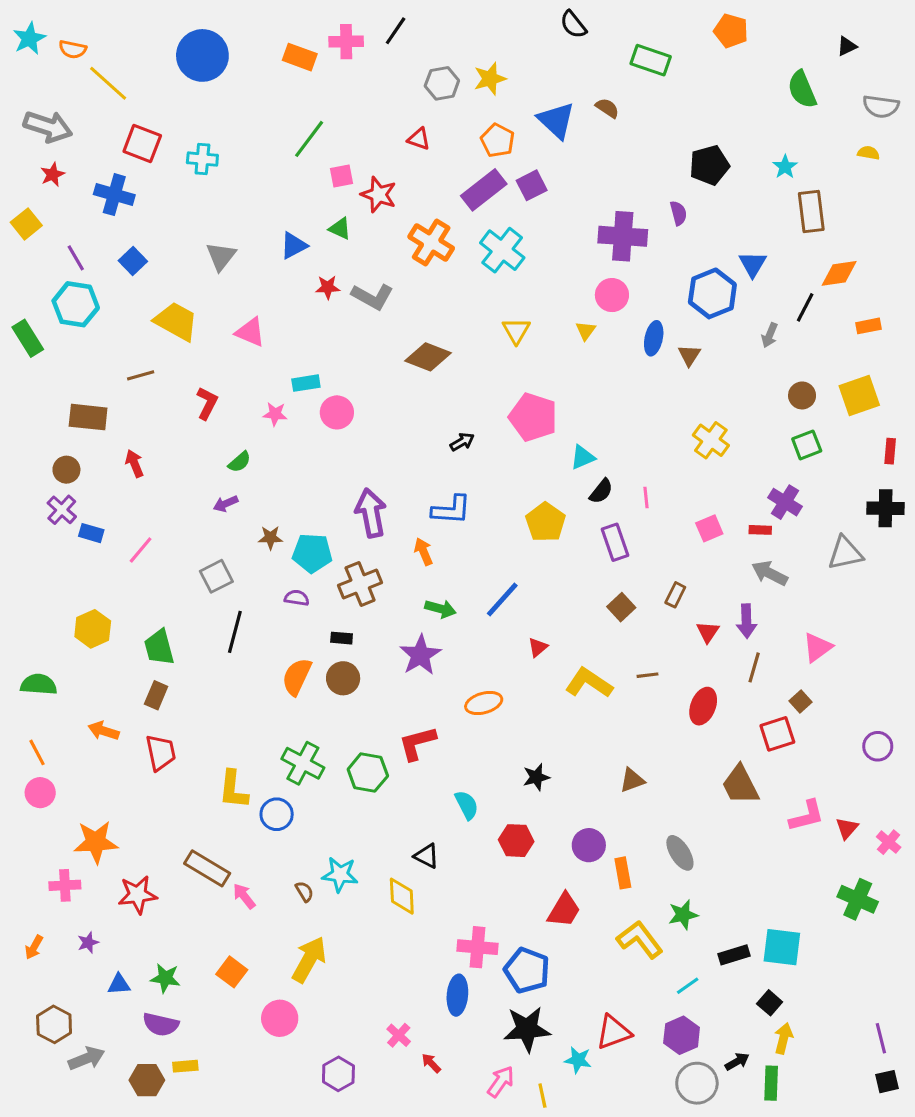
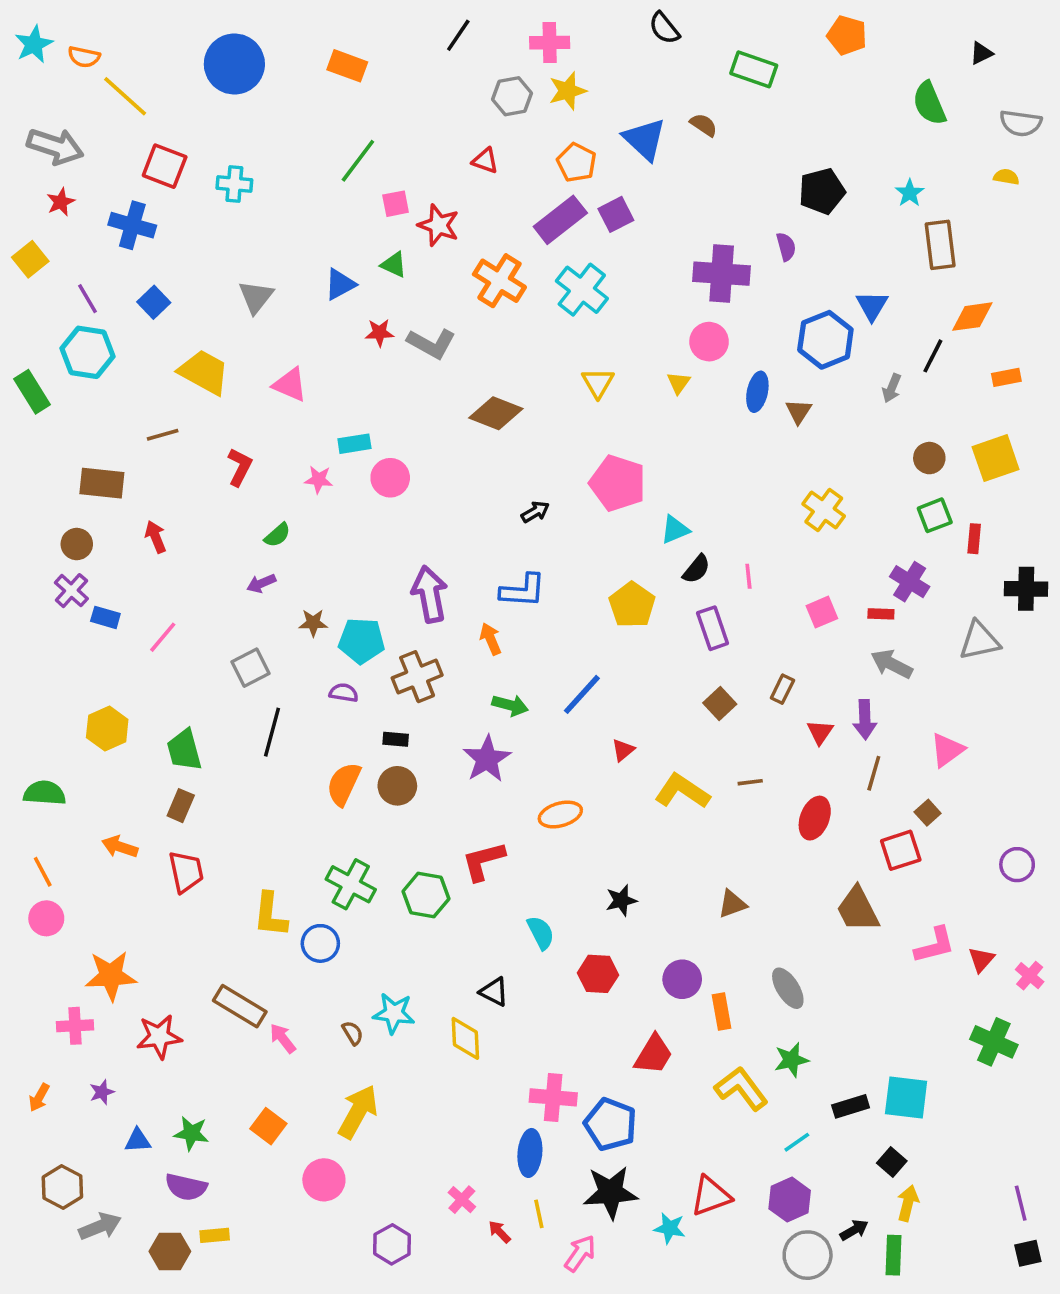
pink cross: (346, 42) -> (550, 43), moved
red rectangle: (890, 451) -> (974, 539), moved
yellow line: (542, 1096) -> (539, 1214), moved

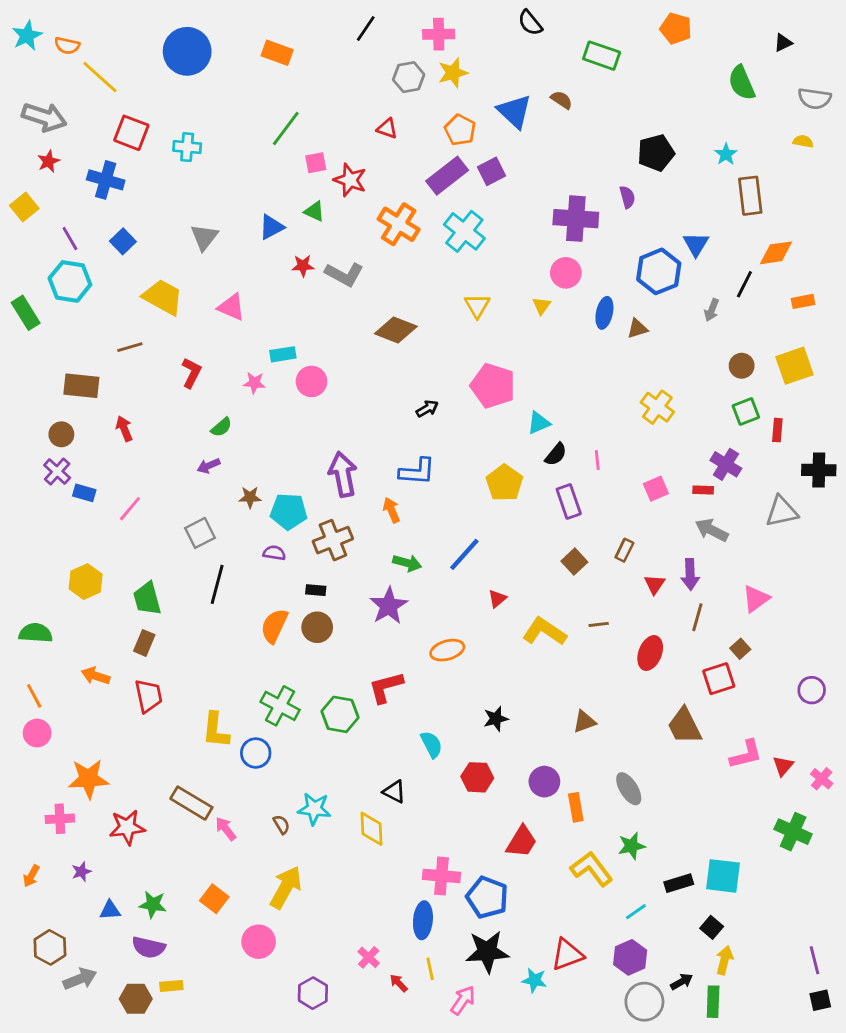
brown triangle: (799, 411) -> (637, 329), turned 40

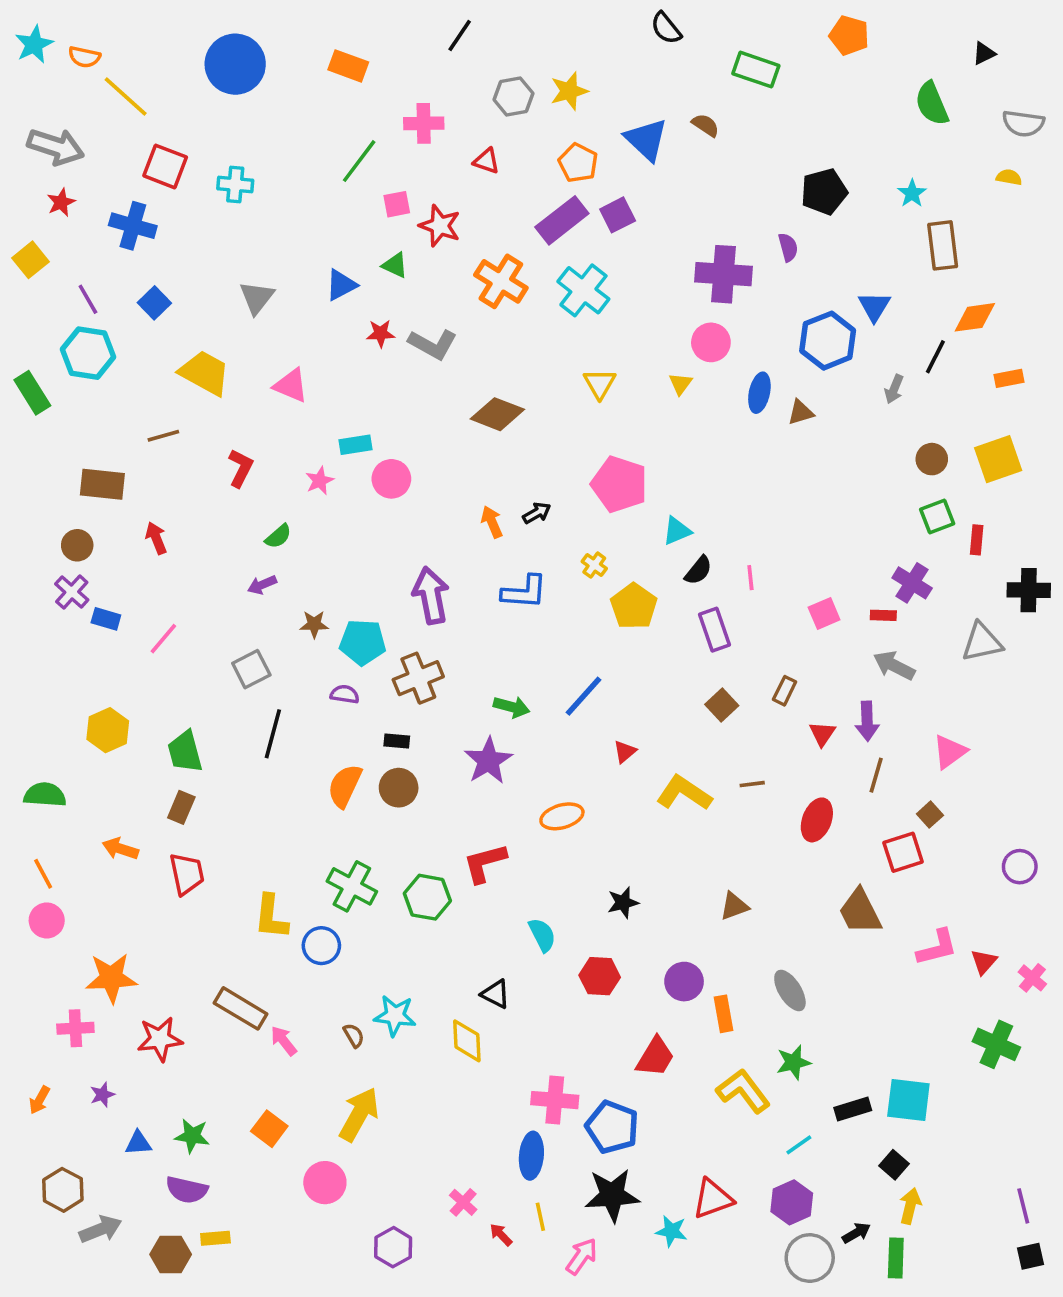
pink cross: (439, 34) -> (424, 123), moved
pink star: (254, 383) -> (320, 481), turned -30
yellow cross: (657, 407) -> (594, 565), moved, size x0.6
orange arrow: (391, 510) -> (492, 522), moved

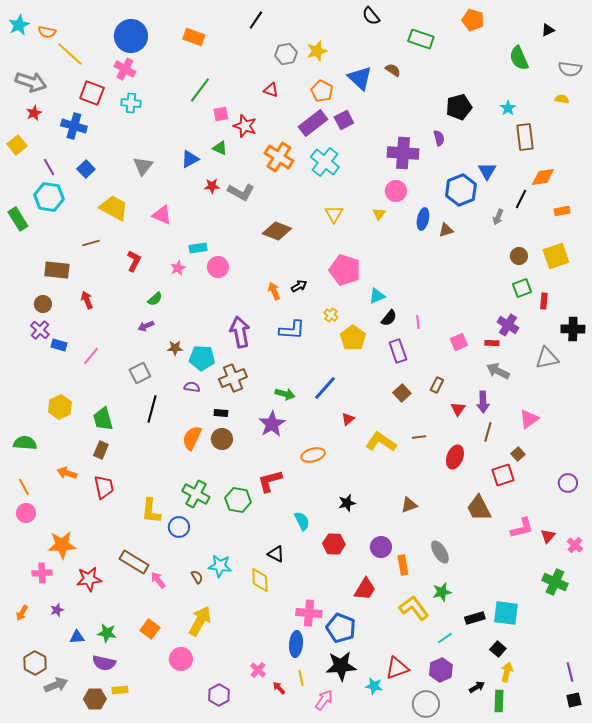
pink cross: (424, 123) -> (125, 69), moved, turned 30
gray circle: (810, 1258) -> (426, 704), moved

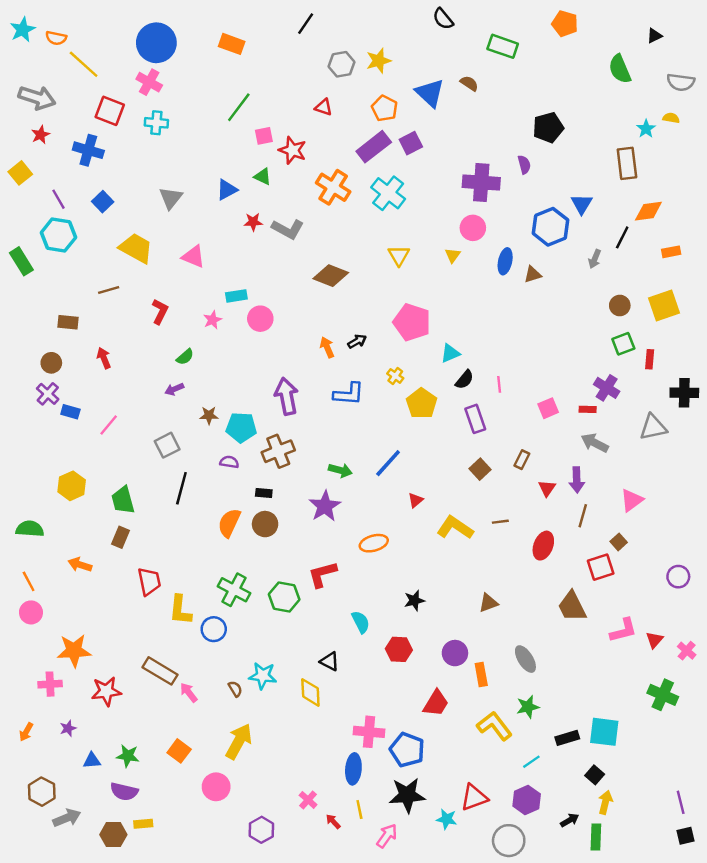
cyan star: (508, 108) -> (646, 129), moved
brown rectangle: (57, 270) -> (68, 322), size x0.7
red trapezoid: (104, 487) -> (149, 581), moved

